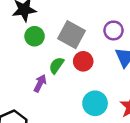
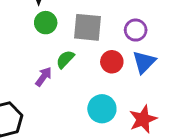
gray square: (71, 35) -> (88, 27), turned -32
red circle: (83, 61) -> (112, 62), moved

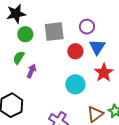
green semicircle: (65, 59) -> (19, 58), moved
red star: (143, 119) -> (104, 73), moved

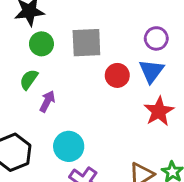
purple circle: (87, 27) -> (156, 38), moved
cyan circle: (75, 84) -> (69, 146), moved

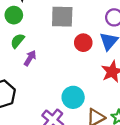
green circle: (41, 44) -> (14, 15), moved
cyan circle: (69, 146) -> (73, 97), moved

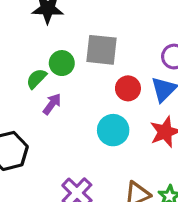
green circle: (14, 15) -> (62, 63), moved
cyan circle: (73, 97) -> (113, 130), moved

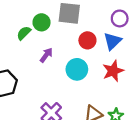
purple arrow: (52, 104) -> (46, 55), moved

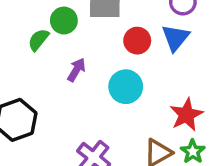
red star: (113, 71) -> (186, 115), moved

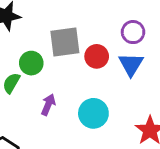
red circle: (137, 41) -> (97, 56), moved

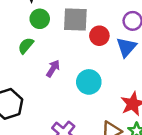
green circle: (31, 63) -> (40, 19), moved

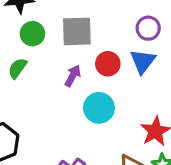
red circle: (99, 36) -> (108, 64), moved
purple arrow: (53, 68) -> (73, 76), moved

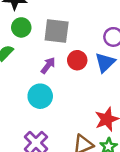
cyan circle: (99, 108) -> (40, 96), moved

